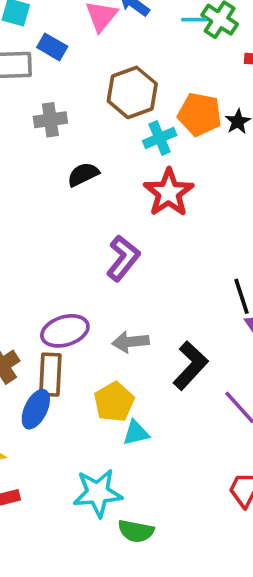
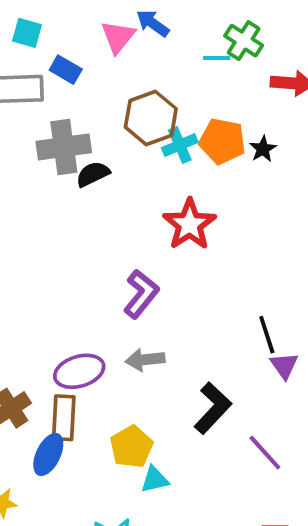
cyan line: (194, 20) -> (217, 58), moved
gray cross: (50, 120) -> (64, 147), size x1.5
cyan cross: (160, 138) -> (180, 145), moved
black semicircle: (83, 174) -> (93, 174), moved
gray arrow: (130, 342) -> (145, 360), moved

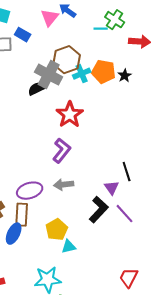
gray cross: (64, 147) -> (49, 75), moved, turned 36
red star: (189, 224) -> (70, 115), moved
purple triangle: (284, 366) -> (112, 188), moved
purple line: (265, 453) -> (125, 214), moved

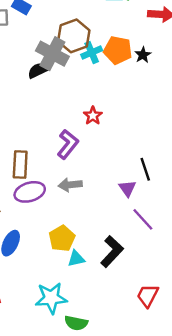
red star: (70, 115) -> (93, 116), moved, size x0.6
black L-shape: (99, 210) -> (112, 251), moved
brown rectangle: (22, 215) -> (20, 165), moved

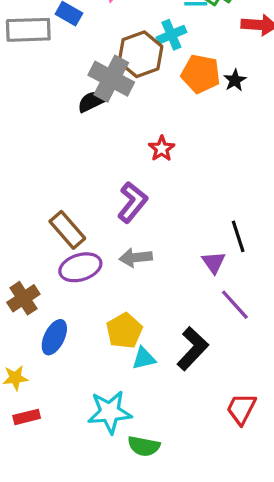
cyan cross: (92, 53) -> (171, 35), moved
red star: (93, 116) -> (162, 149), moved
brown rectangle: (20, 165) -> (67, 230), turned -44

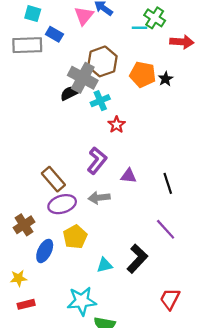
cyan cross: (171, 35) -> (100, 101), moved
purple triangle: (214, 262) -> (129, 176), moved, turned -49
yellow pentagon: (124, 331) -> (75, 237), moved

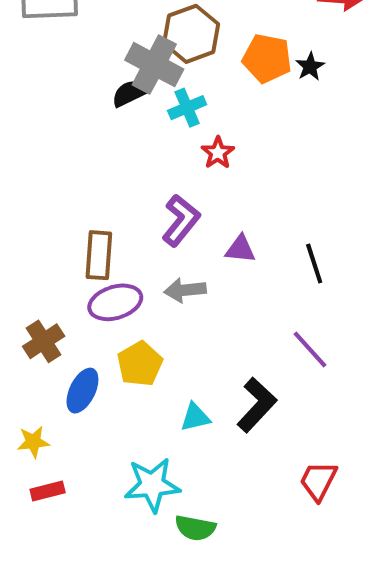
brown rectangle: (53, 179) -> (99, 255), turned 45

